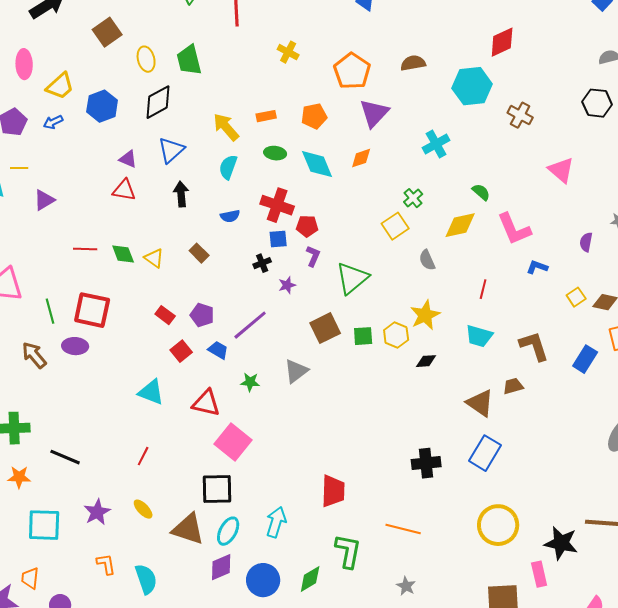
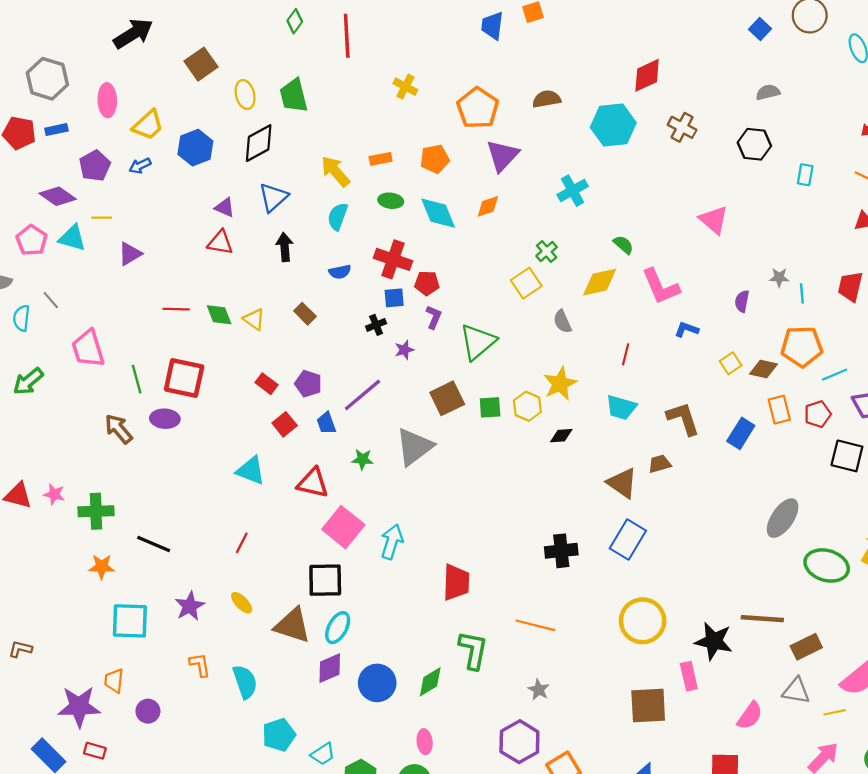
brown cross: (520, 115) -> (682, 127), moved
blue trapezoid: (218, 350) -> (326, 423), turned -140
gray triangle: (296, 371) -> (414, 447), size x1.4
cyan arrow: (276, 522) -> (392, 542), moved

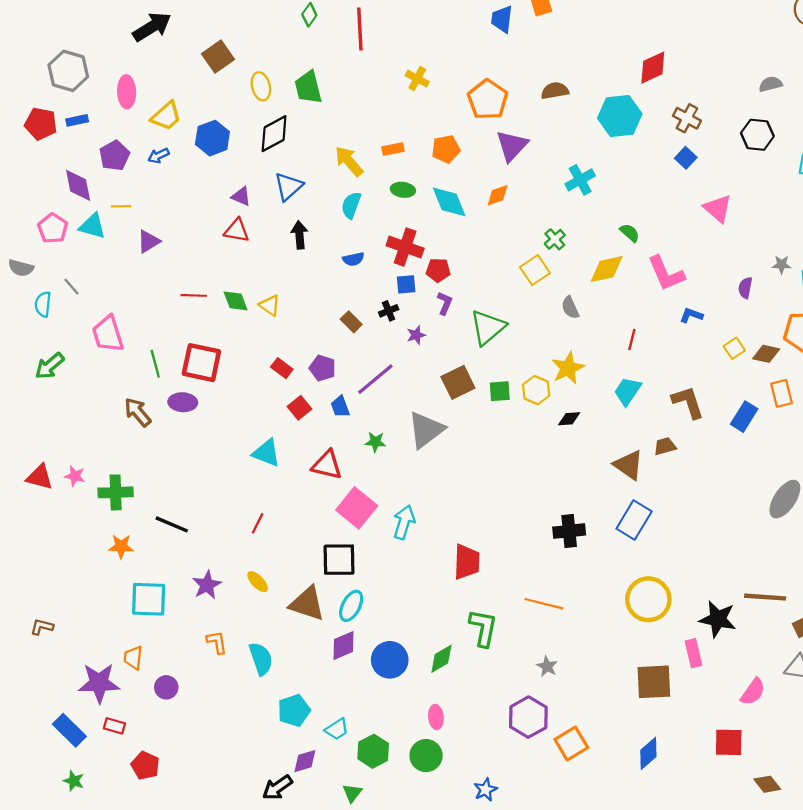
blue square: (760, 29) -> (686, 158), moved
purple diamond: (58, 196) -> (78, 185), turned 44
brown rectangle: (305, 314) -> (351, 322), moved
cyan trapezoid: (621, 407) -> (627, 391), turned 108

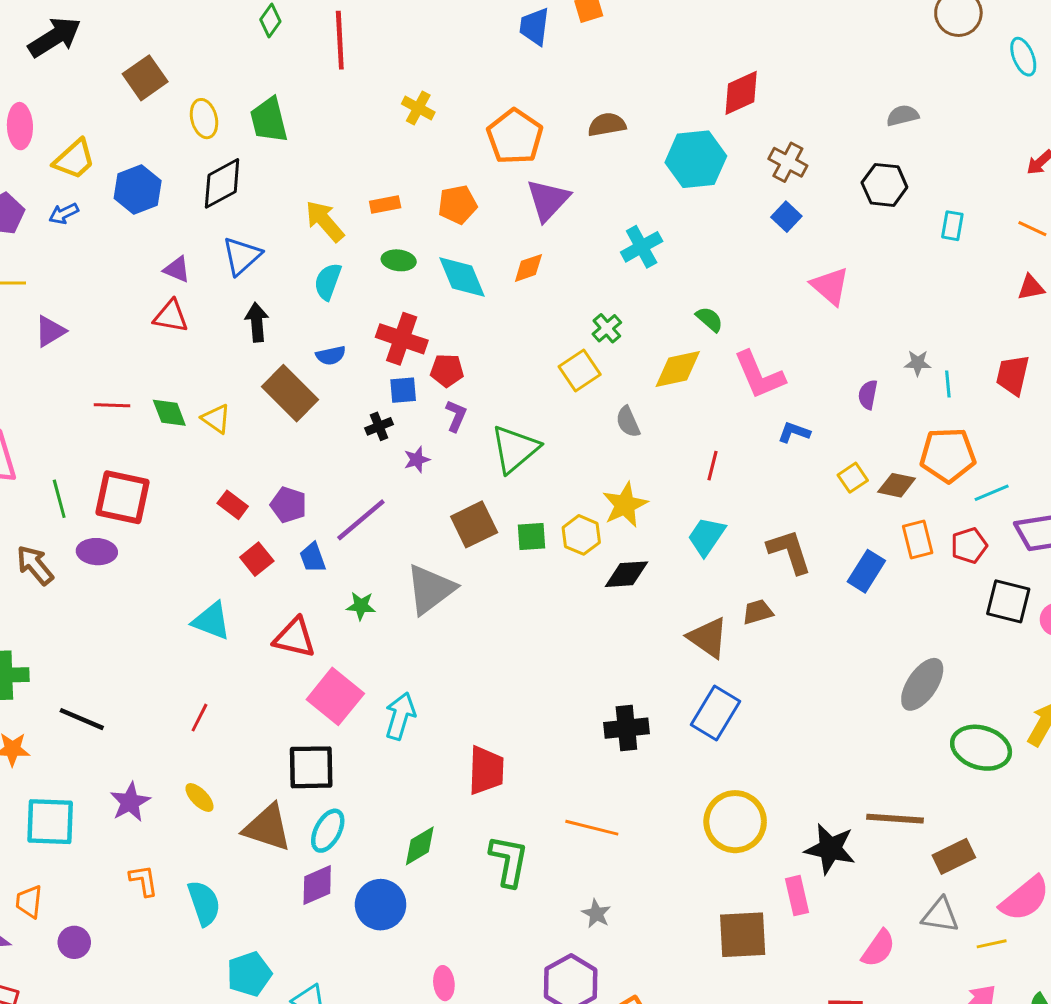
brown rectangle: (351, 322) -> (290, 393), moved, size x1.8
black diamond: (569, 419) -> (626, 574), size x1.4
green diamond: (441, 659) -> (420, 846), moved

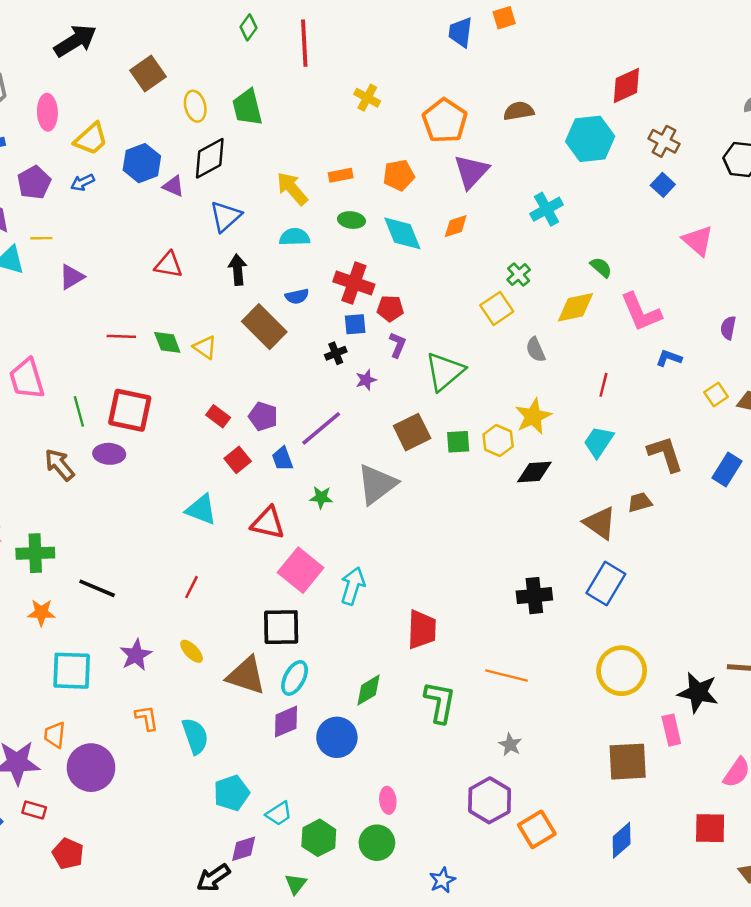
purple triangle: (177, 269) -> (173, 186), moved
cyan semicircle: (328, 281) -> (295, 237), turned 68
purple circle: (74, 942) -> (91, 768), size x1.8

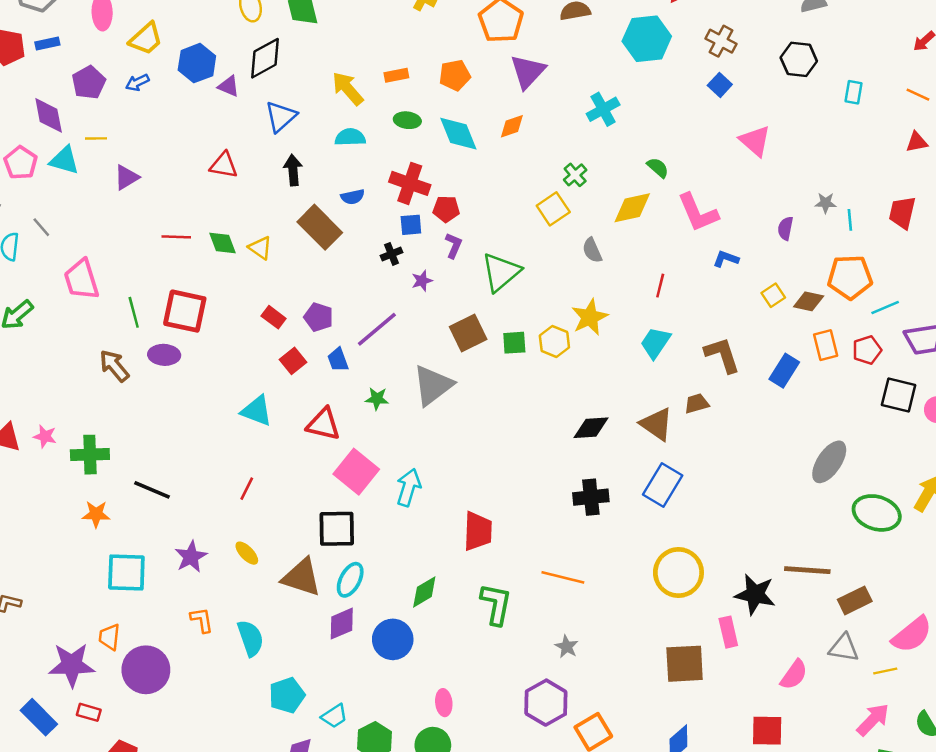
black diamond: (534, 472) -> (591, 428), moved

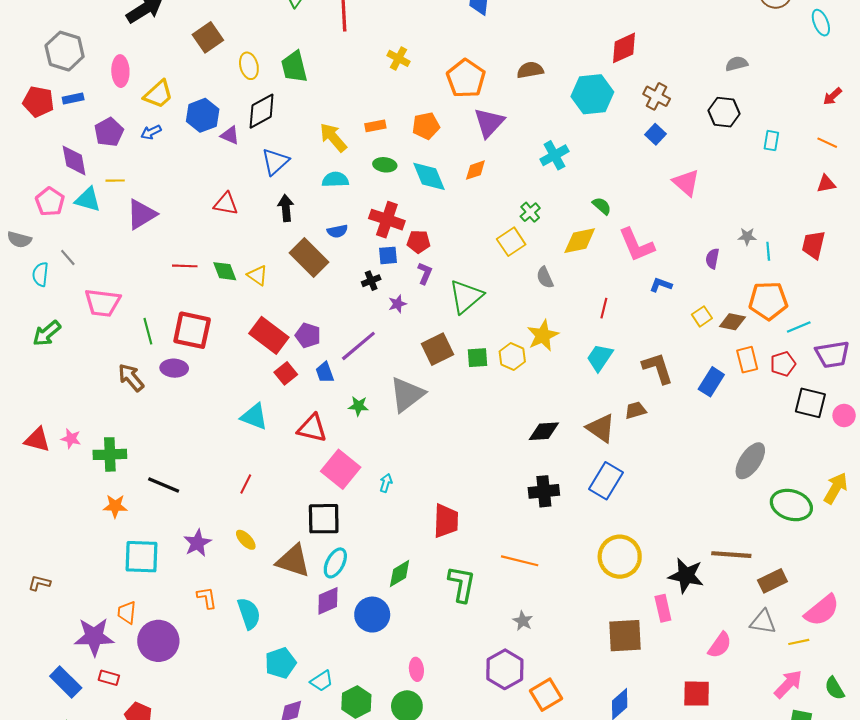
purple triangle: (126, 177) -> (142, 214), size x1.4
pink trapezoid: (81, 279) -> (103, 303), turned -66
red rectangle: (274, 317) -> (269, 335), size x1.8
cyan arrow: (409, 487) -> (386, 483), size x0.6

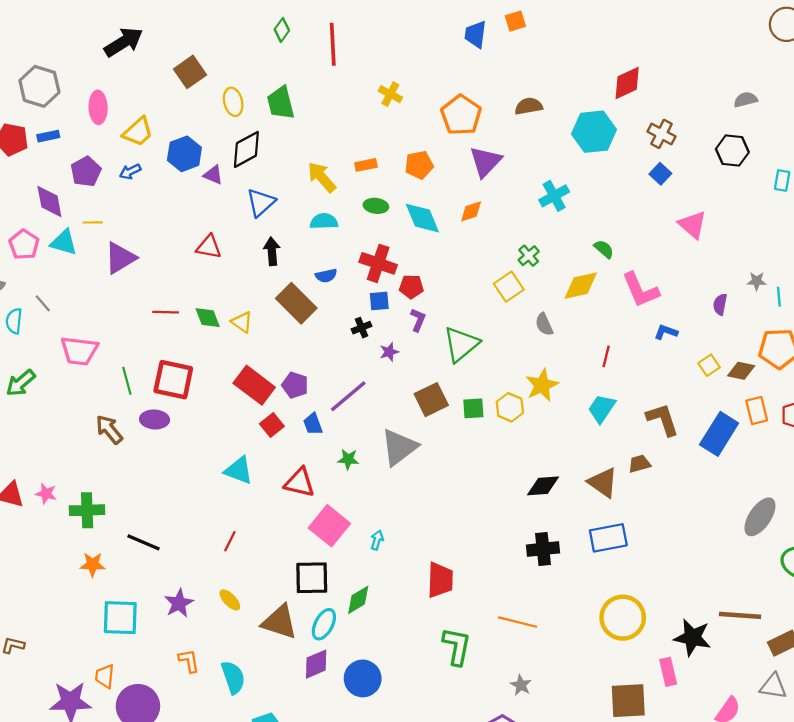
blue rectangle: (711, 382) -> (719, 434), size x1.4
blue rectangle: (606, 481) -> (608, 538), turned 48
green diamond: (400, 573) -> (358, 600), moved

